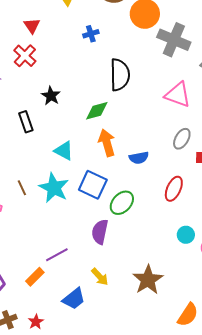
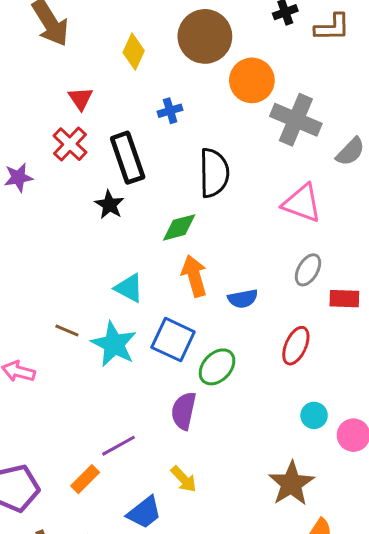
black rectangle: (26, 122) -> (128, 158), moved, size x1.5
brown line: (22, 188) -> (67, 331), moved, turned -42
brown star: (148, 280) -> (291, 484), moved

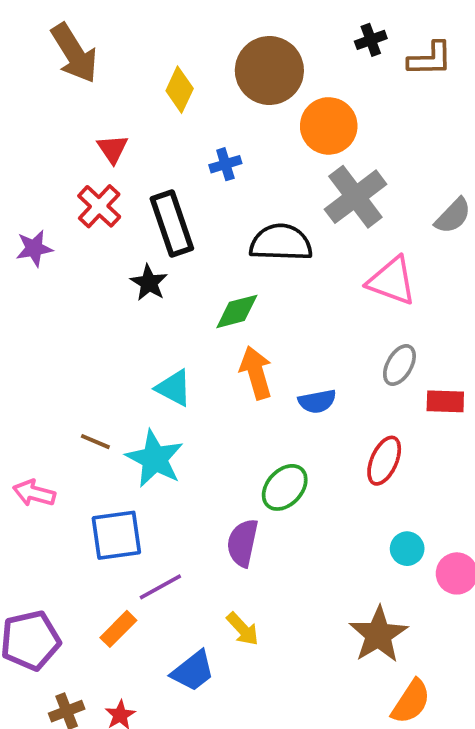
gray cross: (296, 120) -> (355, 197), moved, turned 30
black semicircle: (214, 173) -> (281, 243), turned -87
blue square: (173, 340) -> (116, 535), moved, turned -33

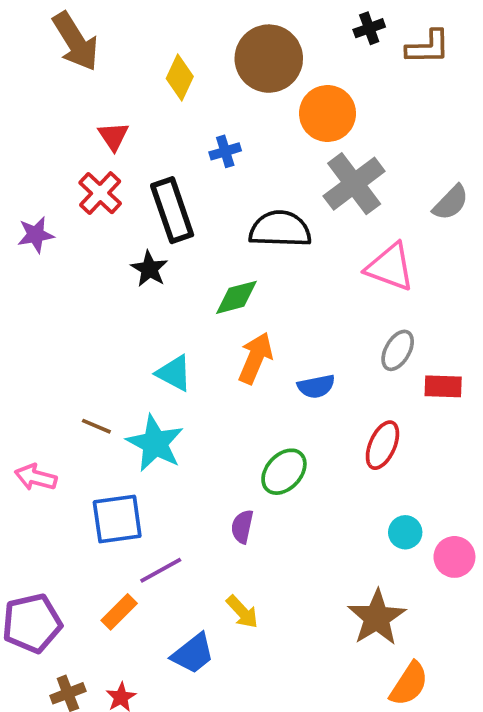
orange arrow: (256, 373) -> (256, 358), turned 39
purple semicircle: (243, 543) -> (242, 527), size x0.7

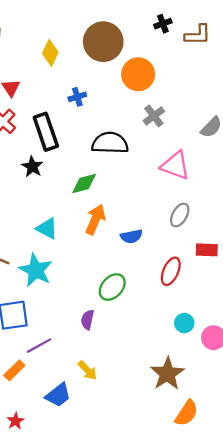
gray cross: (354, 184) -> (154, 116), size x0.6
red rectangle: (443, 386) -> (207, 250), moved

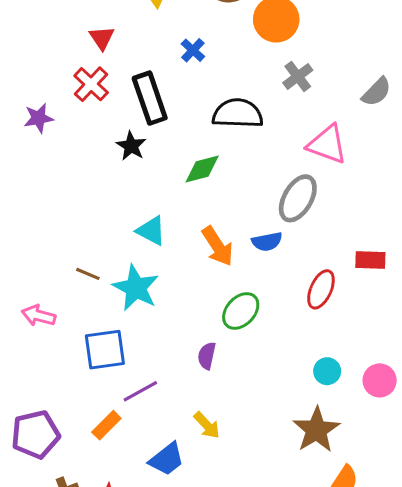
blue cross: (77, 97) -> (193, 50), turned -30
gray ellipse: (180, 215) -> (298, 198), moved, size x1.4
orange arrow: (95, 219) -> (218, 246), moved, turned 124
cyan circle: (184, 323) -> (327, 371), moved

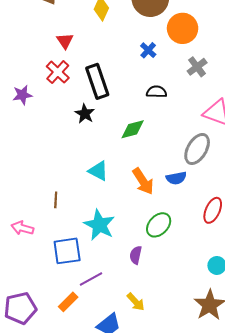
blue cross: (193, 50) -> (148, 50), moved
black semicircle: (238, 113) -> (157, 92), size x0.6
brown line: (88, 274) -> (56, 200), turned 70
cyan star: (136, 288) -> (99, 225), moved

